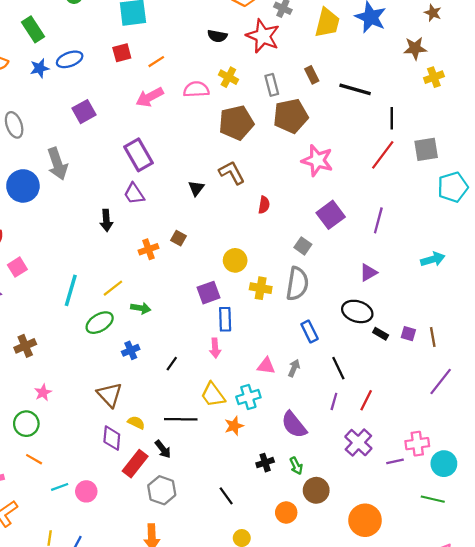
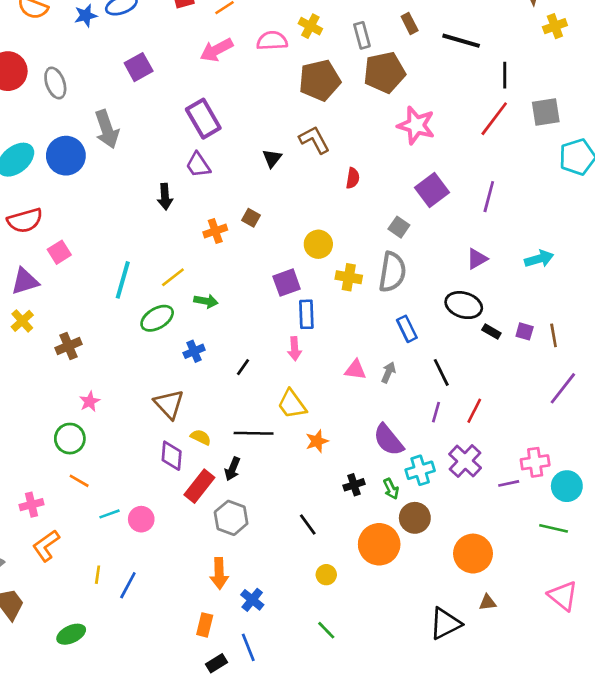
cyan arrow: (433, 259) -> (539, 259), moved
cyan cross: (248, 397) -> (420, 470), moved
black arrow: (163, 449) -> (232, 469), turned 60
orange circle: (286, 512) -> (379, 544), size x1.6

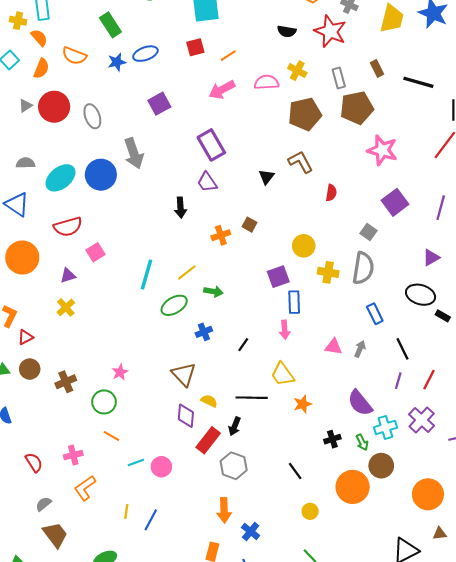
purple triangle: (25, 281) -> (68, 276), size x0.7
brown cross: (69, 346) -> (66, 382), moved

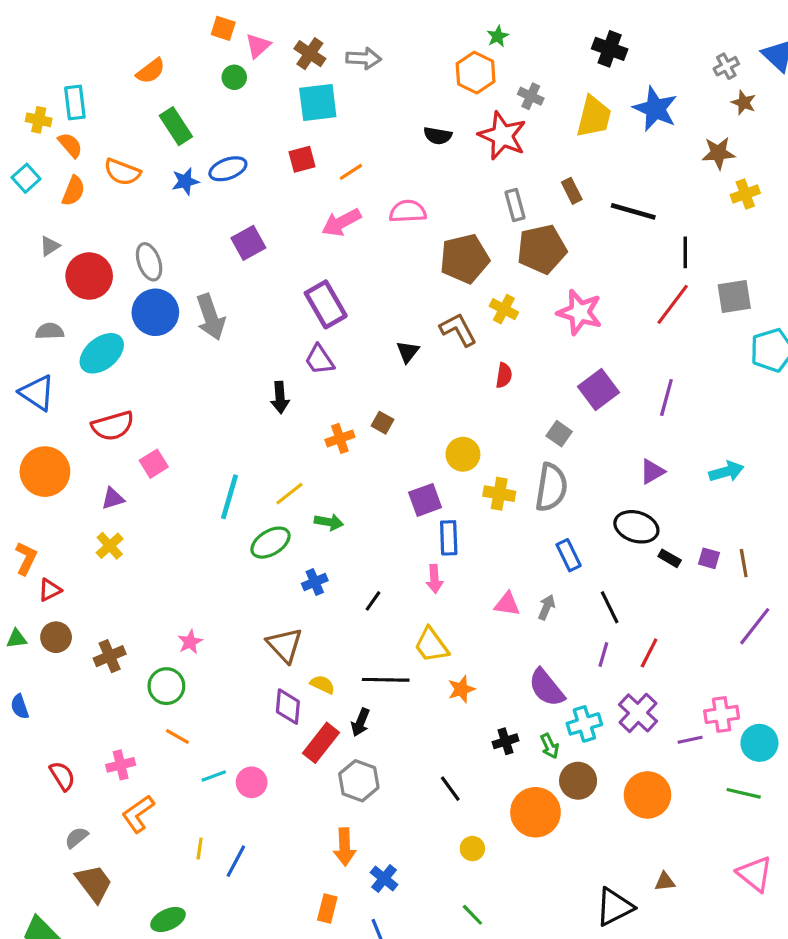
yellow cross: (297, 71) -> (504, 309), moved
red circle: (54, 107) -> (89, 276), moved
blue circle: (101, 175) -> (155, 312), moved
orange circle: (428, 494) -> (647, 795), moved

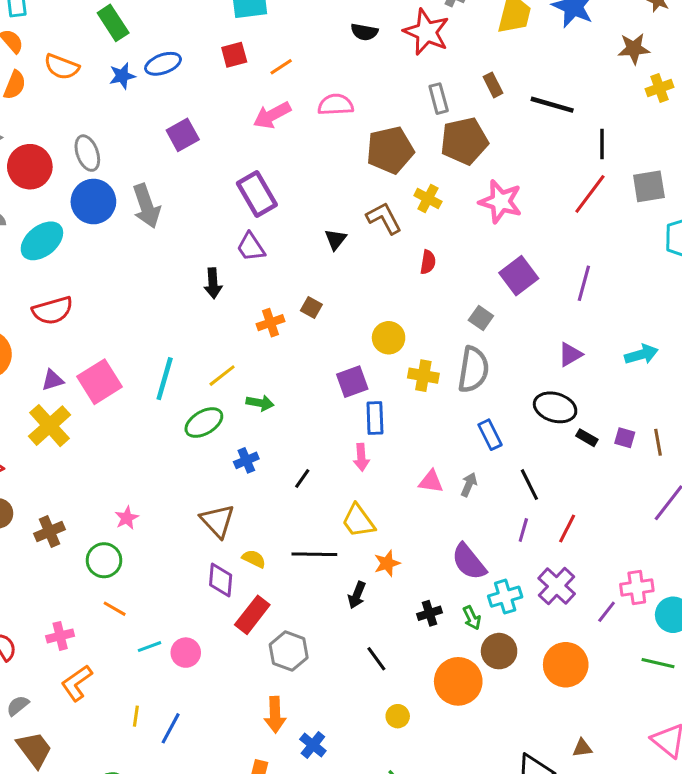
pink square: (154, 464) -> (99, 382), moved, size x1.6
yellow cross: (110, 546) -> (50, 426), size x1.6
black arrow: (360, 722) -> (357, 595), moved
purple line: (690, 740) -> (607, 612), turned -40

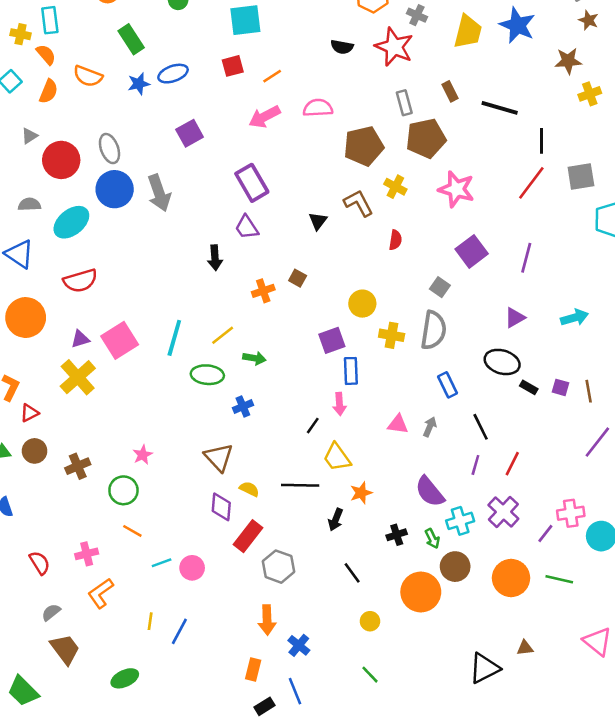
green ellipse: (204, 423) -> (207, 375), turned 36
black line: (302, 479) -> (313, 426), moved
green line: (658, 663) -> (559, 579), moved

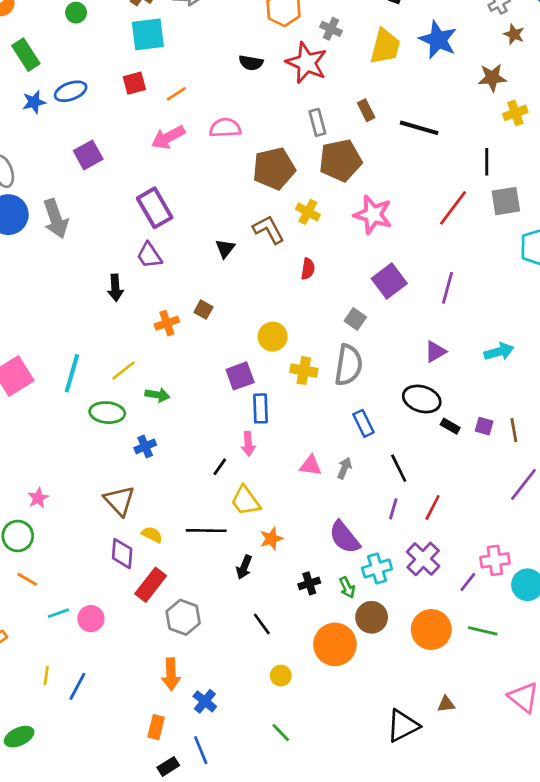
black line: (542, 141) -> (487, 162), moved

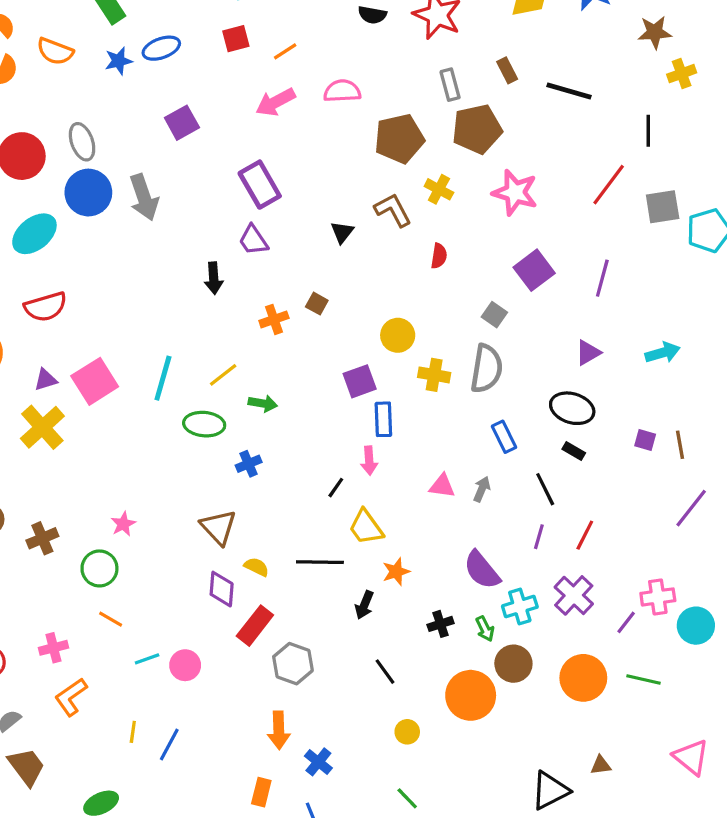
gray square: (506, 201) -> (663, 207), moved
black rectangle: (450, 426) -> (574, 451), moved

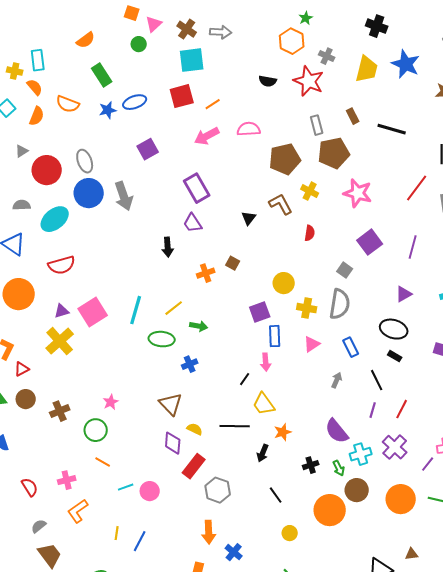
red square: (236, 39) -> (182, 96), size x1.4
pink triangle: (442, 486) -> (312, 344), moved, turned -42

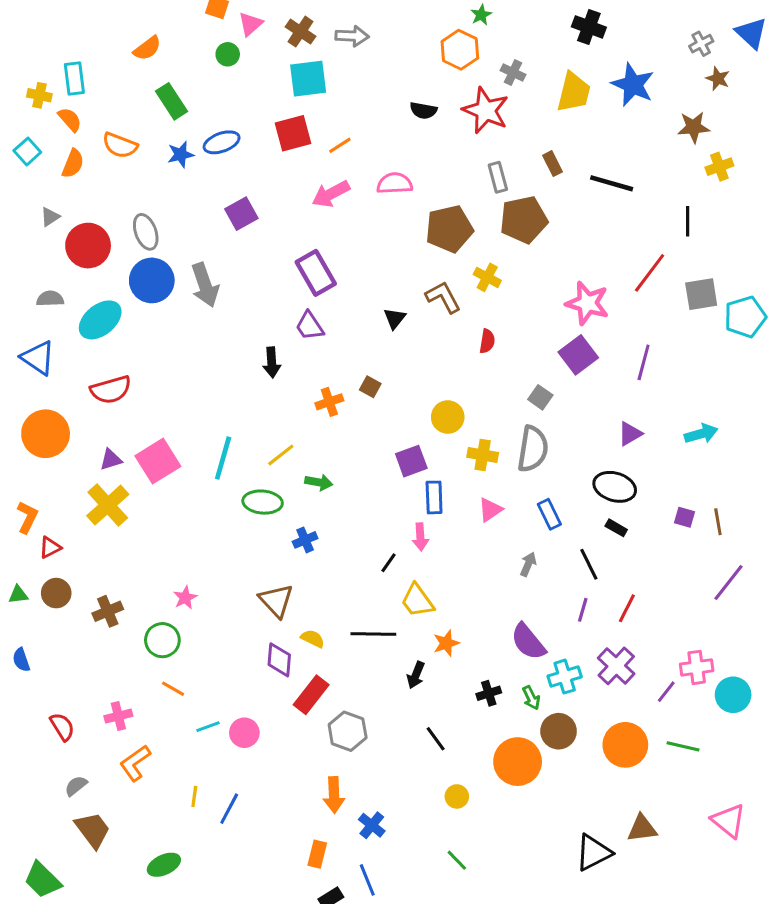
pink star: (358, 193) -> (587, 303), moved
brown triangle: (412, 554) -> (642, 828), size x1.5

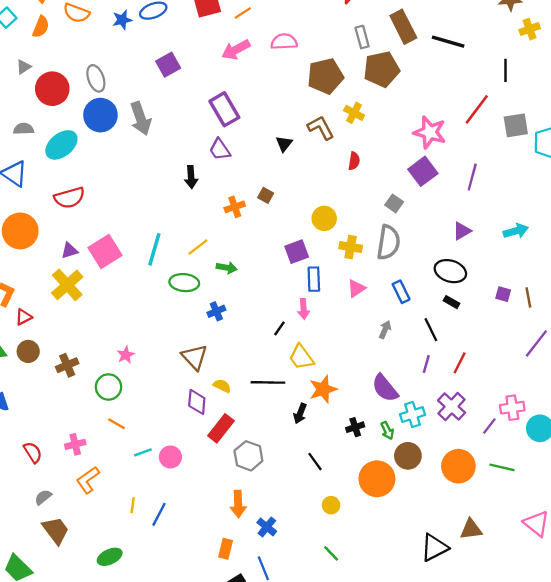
brown rectangle: (552, 164) -> (403, 27), size x1.8
orange star: (446, 643) -> (323, 389), size x1.4

